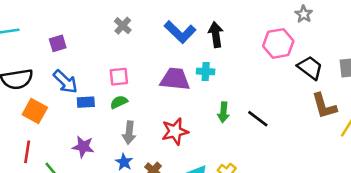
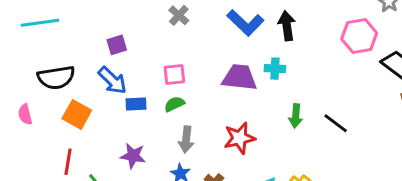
purple square: (58, 43) -> (117, 45), moved

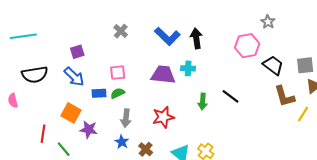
blue rectangle: (136, 104) -> (99, 93), moved
orange square: (77, 114) -> (71, 113), moved
black line: (336, 123) -> (231, 96), moved

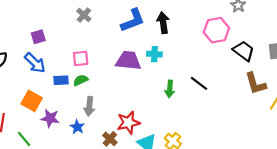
blue L-shape: (167, 36) -> (133, 20), turned -65
red star: (163, 117) -> (128, 123), moved
blue star: (122, 142) -> (77, 127), moved

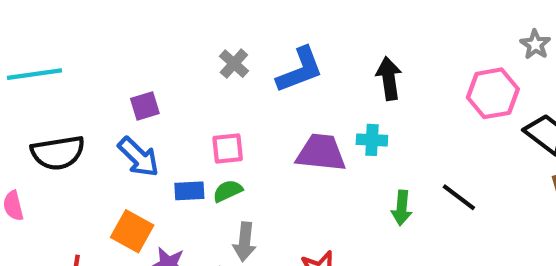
blue L-shape: (133, 20) -> (300, 70), moved

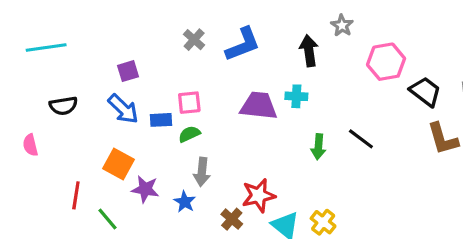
gray star: (535, 44) -> (342, 25), moved
black semicircle: (58, 153) -> (63, 106), size x0.7
blue rectangle: (189, 191) -> (161, 120), moved

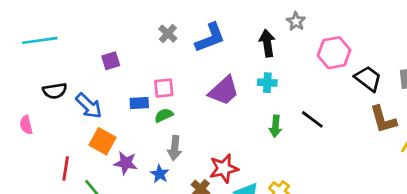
cyan cross: (296, 96) -> (267, 83), moved
purple trapezoid: (259, 106) -> (224, 91), turned 132
blue arrow: (123, 109) -> (89, 106), moved

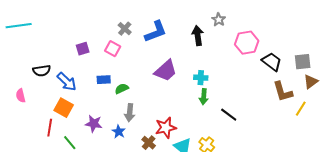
cyan line: (40, 40) -> (19, 26), moved
cyan cross: (267, 83) -> (201, 78), moved
pink square: (164, 88) -> (113, 49), moved, turned 35
black line: (312, 119) -> (229, 115), moved
orange square: (102, 141) -> (64, 108), moved

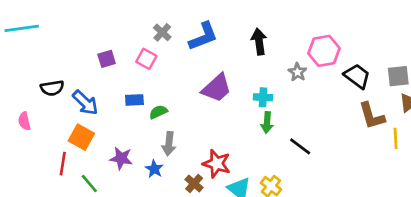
gray star: (219, 20) -> (297, 72), moved
yellow line: (301, 109) -> (396, 138), turned -35
red star: (166, 128) -> (217, 164), turned 30

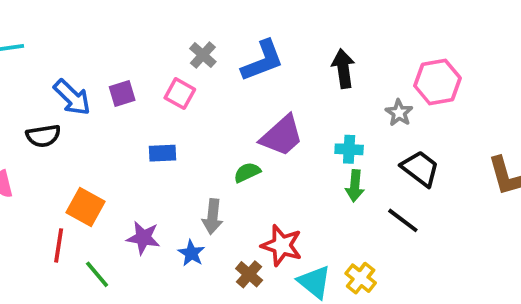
black trapezoid: (357, 76) -> (420, 169), moved
blue arrow: (85, 103) -> (72, 97), moved
green semicircle: (158, 112) -> (247, 172), moved

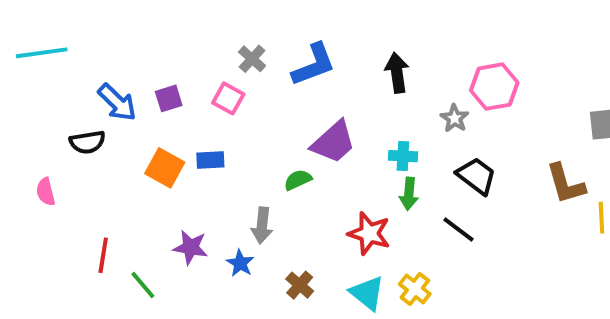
orange square: (86, 207) -> (165, 168), moved
red star: (282, 245) -> (369, 233), moved

